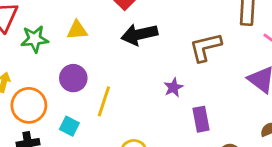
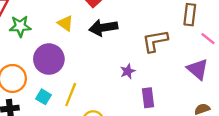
yellow triangle: (77, 30) -> (65, 23), moved, turned 36
purple circle: (73, 78) -> (49, 59), size x1.4
yellow line: (104, 101) -> (71, 95), moved

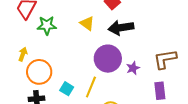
brown L-shape: (155, 41) -> (165, 59), moved
purple circle: (49, 59) -> (108, 59), moved
purple star: (128, 71) -> (133, 68), moved

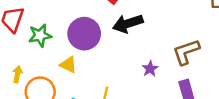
yellow triangle: (87, 23) -> (68, 65), moved
purple circle: (108, 59) -> (84, 34), moved

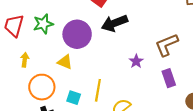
green star: (40, 35) -> (43, 24), moved
yellow arrow: (17, 74) -> (25, 60), moved

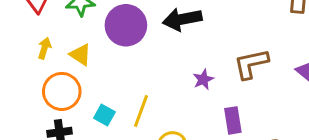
yellow triangle: (65, 62) -> (80, 55), moved
purple rectangle: (169, 78) -> (233, 120), moved

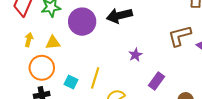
yellow triangle: (80, 55) -> (53, 43), turned -35
brown L-shape: (251, 64) -> (180, 36), moved
purple rectangle: (233, 120) -> (156, 81), turned 48

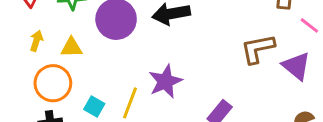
purple star: (135, 55) -> (165, 81), moved, size x1.6

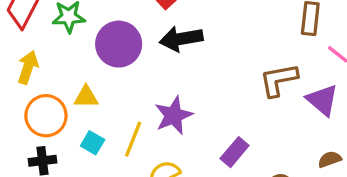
yellow arrow: (36, 41) -> (28, 67), size x1.4
yellow triangle: (71, 47) -> (86, 97), moved

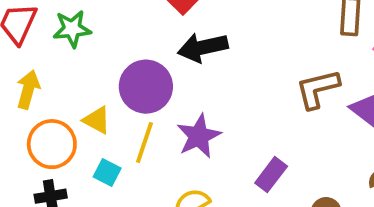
purple circle: (119, 44) -> (146, 87), moved
yellow triangle: (86, 97) -> (97, 120), turned 32
yellow line: (133, 139) -> (145, 143), moved

